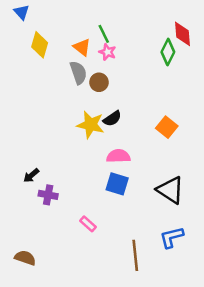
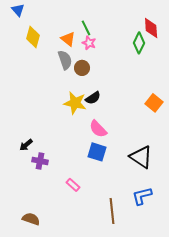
orange square: (167, 127) -> (154, 103), moved
pink semicircle: (118, 156) -> (98, 129), turned -132
brown semicircle: (25, 258) -> (31, 219), moved

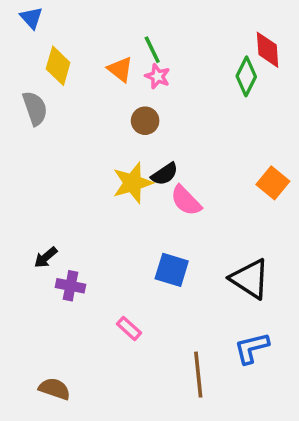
gray semicircle: (65, 60) -> (35, 108), moved
yellow star: (75, 103) -> (133, 183), turned -30
pink semicircle: (98, 129) -> (186, 201), moved

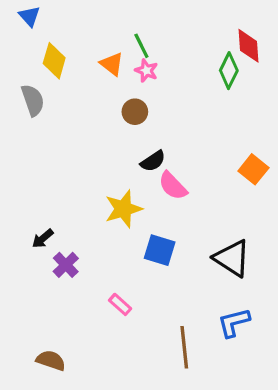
yellow star: (133, 183) -> (123, 209), moved
purple cross: (70, 286) -> (66, 265), turned 35

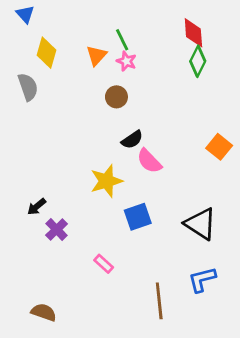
red diamond: (249, 46) -> (193, 33), moved
orange triangle: (112, 64) -> (96, 56), turned 35
blue square: (160, 250) -> (138, 217), turned -36

